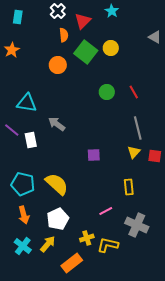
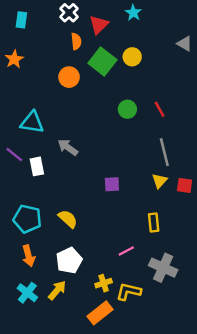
yellow semicircle: (57, 184) -> (68, 219), size x0.7
orange rectangle: (72, 263) -> (100, 313), moved

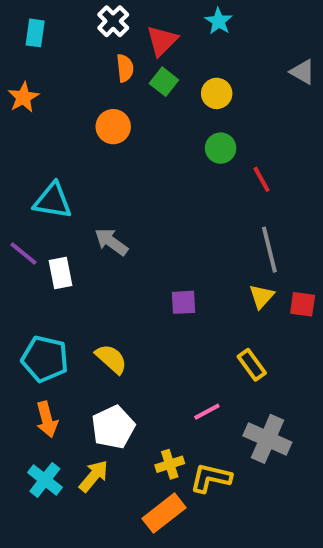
green square: (102, 62) -> (164, 82), moved, size x0.6
green circle: (127, 109) -> (221, 148), moved
yellow rectangle: (154, 222) -> (252, 365), turned -30

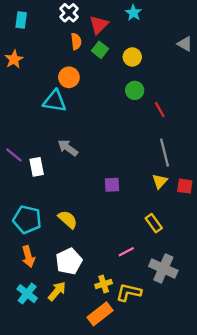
cyan triangle: (53, 201) -> (55, 101), moved

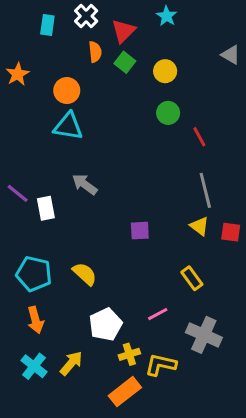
cyan rectangle: (21, 20) -> (47, 25), moved
orange circle: (69, 77) -> (67, 91), moved
yellow triangle: (160, 181) -> (199, 226), turned -35
white pentagon: (69, 261) -> (106, 324), moved

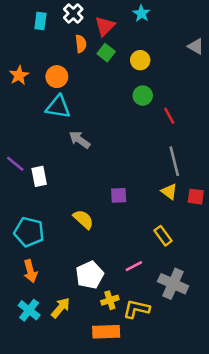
orange star: (18, 74) -> (19, 75), moved
gray arrow: (85, 184) -> (80, 140), moved
yellow semicircle: (85, 274) -> (83, 219), moved
orange rectangle: (125, 392) -> (106, 332), turned 36

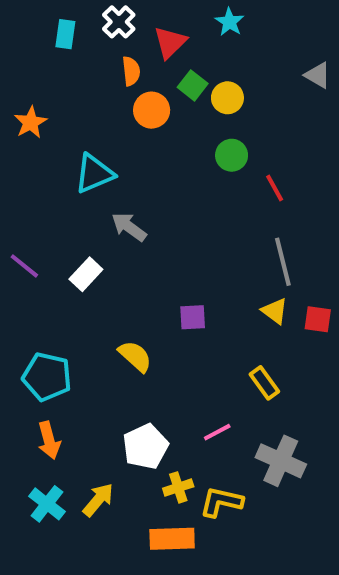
green square: (106, 53) -> (193, 85), moved
orange circle: (57, 77) -> (152, 110), moved
cyan triangle: (58, 107) -> (94, 174), turned -32
white rectangle: (39, 176) -> (86, 274), moved, turned 54

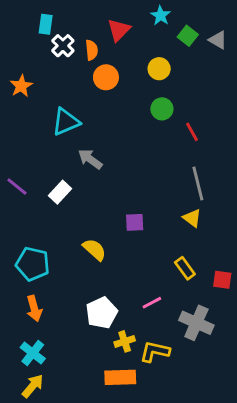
white cross: (119, 22) -> (63, 46), moved
gray triangle: (318, 75) -> (218, 40), moved
green square: (193, 85) -> (188, 36), moved
red square: (318, 319) -> (222, 280), moved
yellow arrow: (98, 500) -> (33, 386), moved

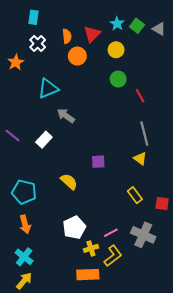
cyan star: (161, 16) -> (117, 24), moved
red triangle: (119, 30) -> (92, 34), moved
white cross: (63, 46) -> (38, 44), moved
pink line: (152, 303) -> (111, 233), moved
yellow L-shape: (155, 352) -> (113, 256), turned 130

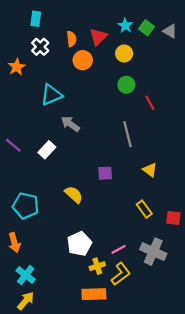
gray line: (144, 133) -> (127, 134), moved
orange arrow: (25, 224) -> (14, 243), moved

